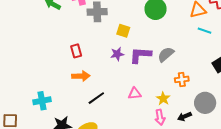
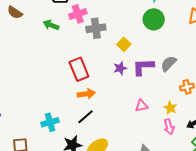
yellow square: (123, 31) -> (124, 44), turned 32
red rectangle: (76, 51) -> (79, 69), size x1.6
black line: (96, 98) -> (86, 117), moved

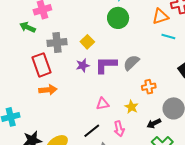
green arrow: (51, 25) -> (27, 27), moved
gray cross: (96, 28) -> (57, 43), moved
black line: (86, 117) -> (92, 131), moved
pink arrow: (169, 127) -> (119, 129), moved

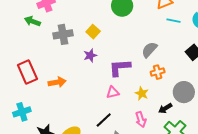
gray semicircle: (131, 63) -> (149, 50), moved
red rectangle: (42, 65) -> (27, 72), moved
purple L-shape: (106, 65) -> (120, 68), moved
pink arrow: (119, 129) -> (141, 119), moved

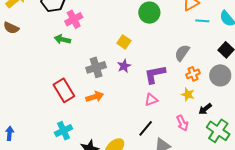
gray cross: (63, 34) -> (96, 67), moved
gray circle: (184, 92) -> (220, 75), moved
yellow star: (142, 93) -> (188, 94), moved

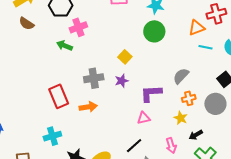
brown semicircle: (11, 28) -> (27, 24), moved

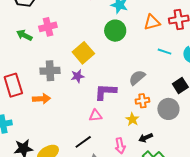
pink cross: (78, 27) -> (48, 27), moved
orange triangle: (197, 28) -> (152, 22), moved
yellow square: (125, 57) -> (83, 53), size x1.5

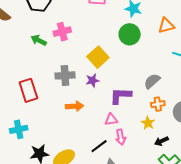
orange arrow: (41, 99) -> (75, 106), moved
pink arrow: (120, 146) -> (121, 137), moved

